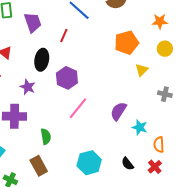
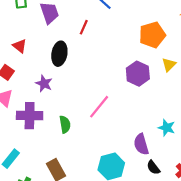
purple hexagon: (67, 78) -> (138, 74), moved
purple semicircle: (118, 111) -> (141, 144), moved, turned -48
green semicircle: (46, 136) -> (65, 124), moved

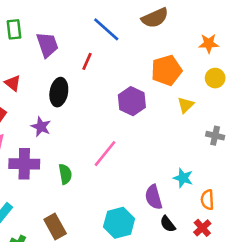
purple hexagon: (138, 74) -> (132, 101), moved

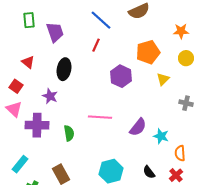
red line: (87, 61) -> (96, 45), moved
pink line: (105, 154) -> (100, 117), turned 55
purple semicircle: (154, 197) -> (138, 127), moved, turned -126

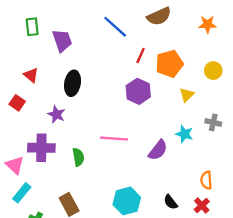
orange star: (181, 31) -> (207, 24), moved
red line: (96, 45) -> (141, 56), moved
pink triangle: (14, 109) -> (15, 165), moved
cyan star: (161, 136) -> (184, 134), moved

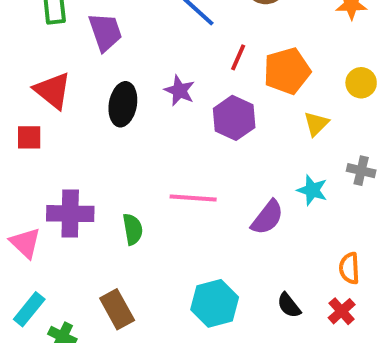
red triangle: (31, 75) -> (53, 91), size x1.5
red square: (17, 103) -> (29, 137), turned -35
purple star: (56, 114) -> (180, 91), moved
cyan rectangle: (22, 193) -> (29, 309), moved

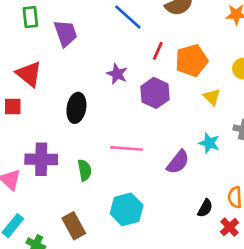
black ellipse: (123, 104) -> (76, 108), moved
yellow triangle: (316, 124) -> (212, 97), turned -30
cyan hexagon: (215, 303) -> (127, 209), moved
black semicircle: (289, 305) -> (205, 208), moved, turned -114

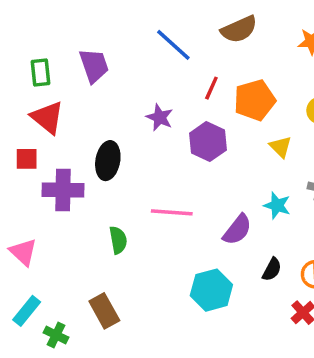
green rectangle: (30, 17) -> (40, 73), moved
purple cross: (41, 159) -> (63, 190), moved
black semicircle: (205, 208) -> (272, 269), moved
cyan hexagon: (127, 209) -> (211, 290), moved

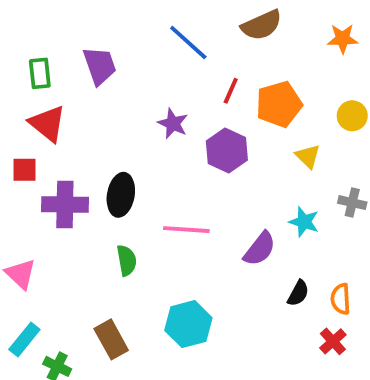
black ellipse: (108, 161) -> (121, 195), moved
cyan hexagon: (211, 290) -> (188, 324), moved

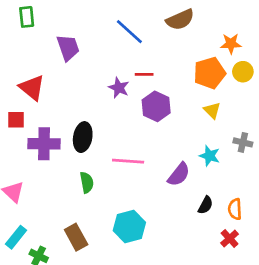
orange star: (343, 39) -> (231, 44), moved
green rectangle: (40, 73) -> (27, 17), moved
red line: (231, 91) -> (144, 74), moved, turned 66
orange pentagon: (279, 104) -> (210, 73), moved
yellow circle: (352, 116) -> (243, 72), moved

